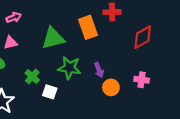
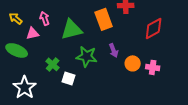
pink arrow: (14, 17) -> (45, 18), moved, turned -88
purple arrow: (99, 70) -> (114, 50), moved
orange circle: (111, 87) -> (133, 63), moved

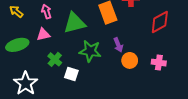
pink triangle: (33, 33) -> (43, 34), moved
green ellipse: (17, 50) -> (17, 45), turned -40
orange circle: (133, 63) -> (130, 60), moved

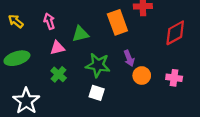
green triangle: (75, 23) -> (80, 34), size x0.7
pink triangle: (43, 34) -> (57, 48), moved
white square: (71, 74) -> (97, 93), moved

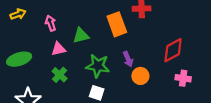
yellow arrow: (16, 21) -> (18, 14), moved, turned 120
red diamond: (175, 33) -> (173, 50), moved
pink cross: (174, 78) -> (183, 78), moved

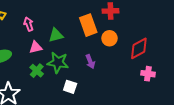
purple arrow: (128, 59) -> (90, 62), moved
green star: (98, 66) -> (58, 63), moved
orange circle: (140, 76) -> (109, 38), moved

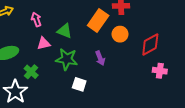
orange rectangle: (88, 25) -> (98, 21), turned 55
green triangle: (56, 35) -> (65, 31), turned 35
green cross: (37, 71) -> (31, 72), moved

